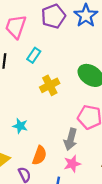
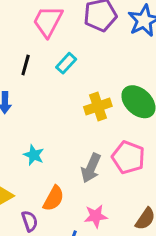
yellow cross: (50, 85) -> (98, 107), moved
gray arrow: (71, 139) -> (91, 168), moved

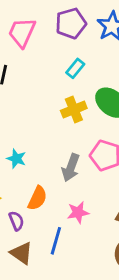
cyan rectangle: (66, 63) -> (75, 68), moved

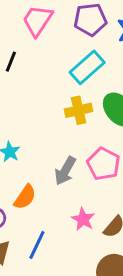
cyan rectangle: (75, 68) -> (87, 67), size x1.6
pink star: (78, 212) -> (83, 219), moved, turned 30

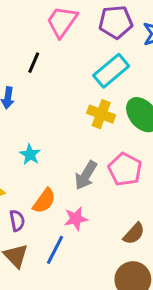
yellow cross: (79, 110) -> (101, 114), turned 32
pink star: (83, 219) -> (76, 219), moved, turned 30

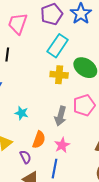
pink pentagon: (125, 169) -> (84, 105), turned -30

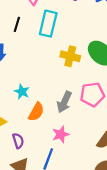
cyan rectangle: (58, 46) -> (48, 24), moved, turned -30
orange semicircle: (39, 140) -> (36, 112), moved

